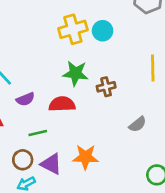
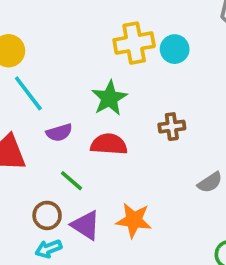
green star: (75, 73) -> (109, 98), moved, turned 30
green line: (38, 133) -> (71, 181), turned 48

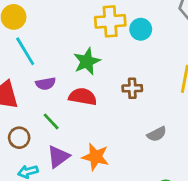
brown circle: (47, 215) -> (19, 138), moved
purple triangle: (86, 225) -> (58, 157), turned 45

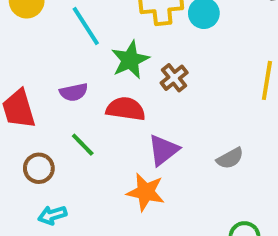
cyan line: (25, 51) -> (86, 26), moved
brown cross: (132, 88) -> (174, 78), moved, turned -36
purple triangle: (58, 157) -> (163, 150), moved

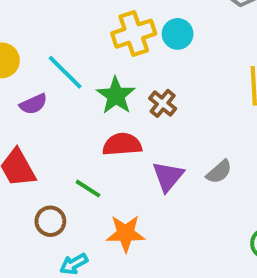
purple semicircle: (74, 92) -> (33, 104), moved
gray semicircle: (230, 158) -> (219, 172), moved
orange star: (146, 192) -> (126, 233), moved

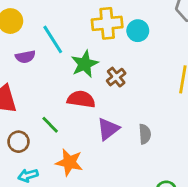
gray semicircle: (219, 172) -> (145, 134), turned -66

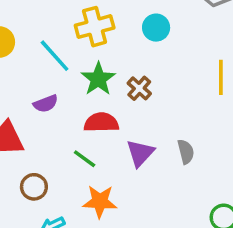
yellow cross: (107, 23) -> (95, 27), moved
purple semicircle: (25, 57) -> (46, 104), moved
green line: (50, 125) -> (85, 159), moved

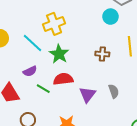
cyan circle: (156, 28) -> (110, 17), moved
brown cross: (139, 88) -> (102, 54), moved, turned -32
green line: (85, 159) -> (43, 89), moved

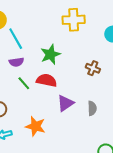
yellow cross: (54, 24) -> (74, 20), moved
cyan line: (33, 43) -> (16, 39), moved

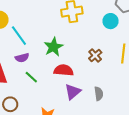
brown cross: (93, 68) -> (95, 55), turned 32
red semicircle: (47, 80) -> (64, 70), moved

